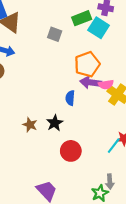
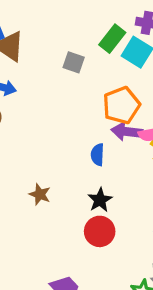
green rectangle: (82, 18) -> (112, 39), turned -30
black star: (55, 123) -> (100, 200), moved

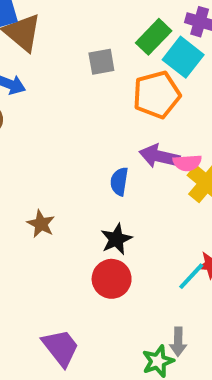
gray square: (74, 62) -> (101, 62), turned -35
orange pentagon: (121, 105) -> (157, 95), moved

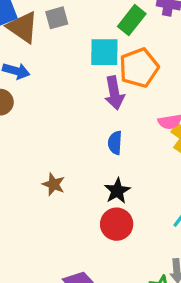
cyan square: (183, 57) -> (104, 52), moved, turned -32
gray square: (101, 62) -> (57, 18), moved
purple arrow: (159, 156) -> (114, 93), moved, turned -108

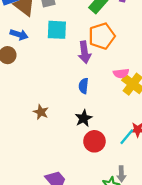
cyan square: (104, 52) -> (57, 30), moved
red circle: (117, 224) -> (94, 141), moved

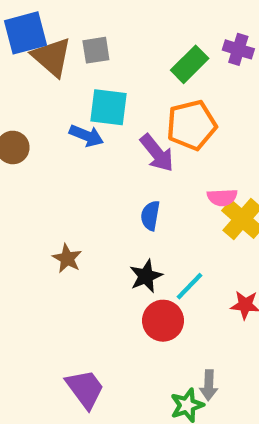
blue arrow: (19, 35) -> (86, 136), moved
purple arrow: (85, 52) -> (157, 153), turned -35
cyan line: (127, 137) -> (189, 286), moved

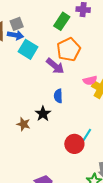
cyan square: (108, 107) -> (28, 49), turned 36
blue arrow: (86, 136) -> (15, 35), moved
black star: (146, 276) -> (43, 114), moved
cyan line: (189, 286) -> (86, 136), moved

